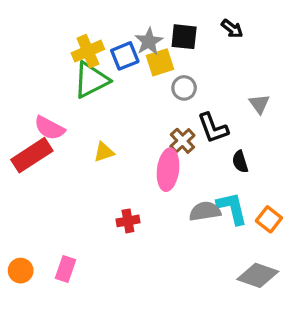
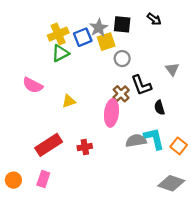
green triangle: (91, 80) -> (60, 53), size x0.7
red rectangle: (32, 155) -> (49, 145), moved

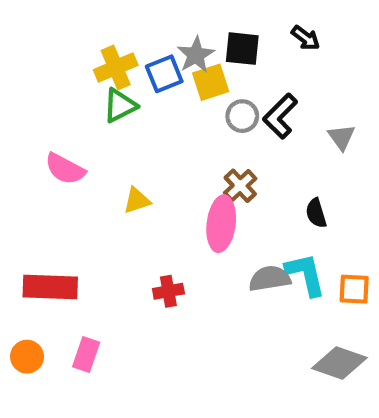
black L-shape: (141, 85) -> (280, 116), moved, turned 65
red rectangle: (49, 145) -> (50, 287), moved, turned 35
orange square: (179, 146) -> (354, 289), turned -35

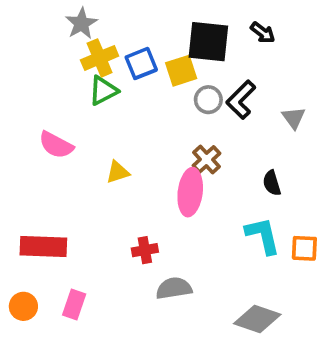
black square: (242, 49) -> (208, 42), size x1.4
gray star: (196, 55) -> (81, 24), moved
gray semicircle: (270, 279) -> (174, 288), moved
gray diamond: (339, 363) -> (257, 319), moved

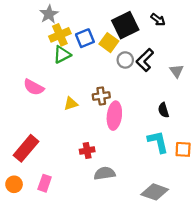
black square: (208, 42) -> (125, 25), turned -32
yellow square: (181, 71) -> (109, 43), turned -36
brown cross: (207, 159) -> (101, 96), moved, turned 35
red rectangle: (43, 247) -> (26, 148), turned -52

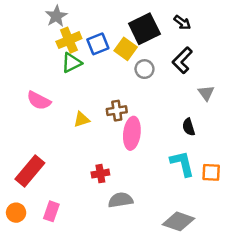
black L-shape: (145, 60) -> (182, 60), moved
gray triangle: (177, 71) -> (206, 93), moved

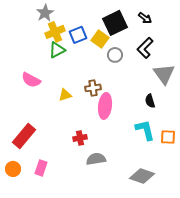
gray triangle: (206, 93) -> (164, 74), size x1.6

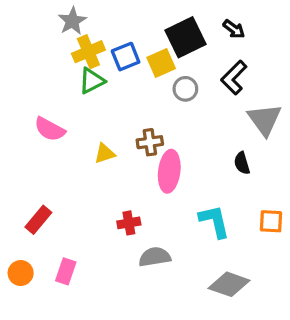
yellow square: (100, 39) -> (161, 63), turned 30
cyan L-shape: (145, 130) -> (214, 221), moved
red rectangle: (24, 136) -> (38, 220), size x0.7

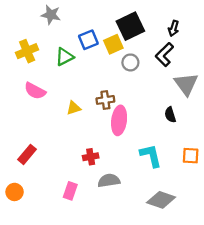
gray star: (72, 21) -> (51, 15), turned -30
black arrow: (234, 29) -> (174, 28), moved, turned 70
yellow cross: (88, 52) -> (27, 51), moved
pink rectangle: (66, 271) -> (70, 191), moved

